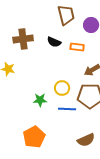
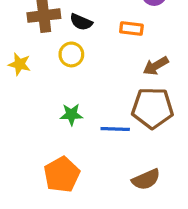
black semicircle: (54, 42) -> (81, 22), moved
yellow circle: (62, 88) -> (71, 54), moved

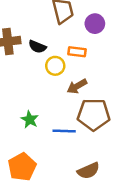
yellow circle: (71, 54) -> (55, 66), moved
brown arrow: (156, 66) -> (77, 86), moved
green star: (71, 114) -> (30, 120), turned 30

